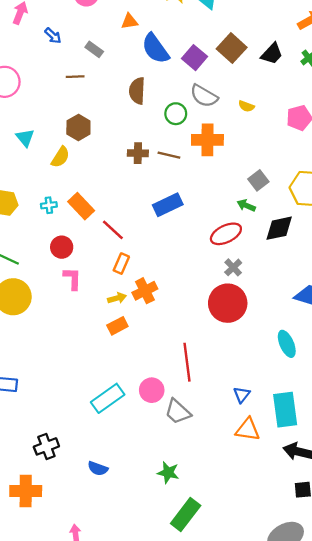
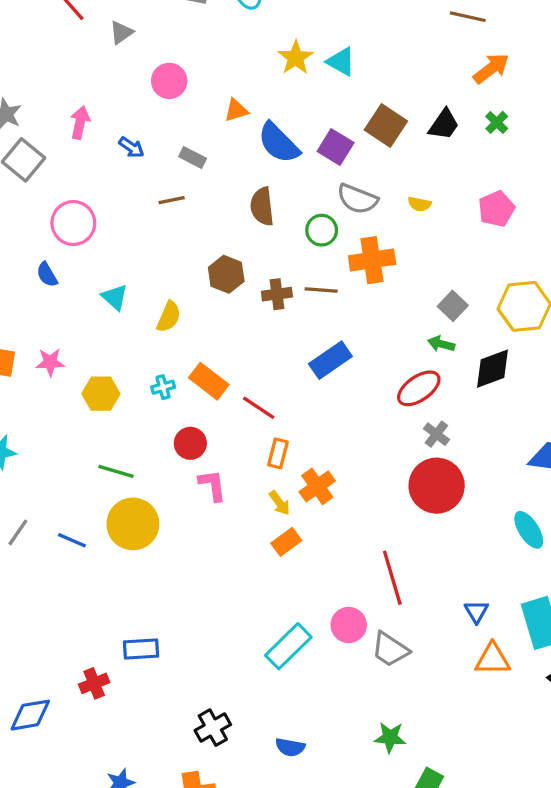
brown hexagon: (78, 127) -> (226, 274), moved
yellow arrow: (117, 298) -> (280, 503), turned 78

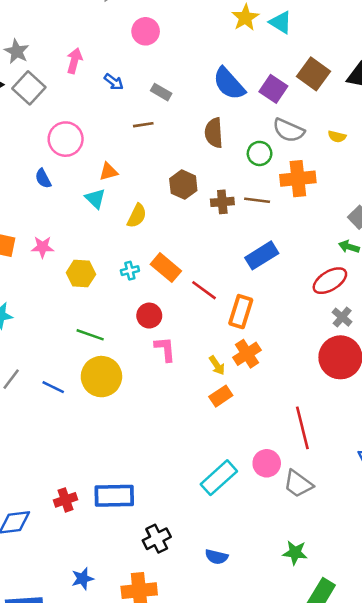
orange triangle: (236, 110) -> (108, 172), moved
orange rectangle: (278, 453) -> (241, 312), moved, size x1.4
blue rectangle: (141, 649) -> (114, 496), moved, size x1.4

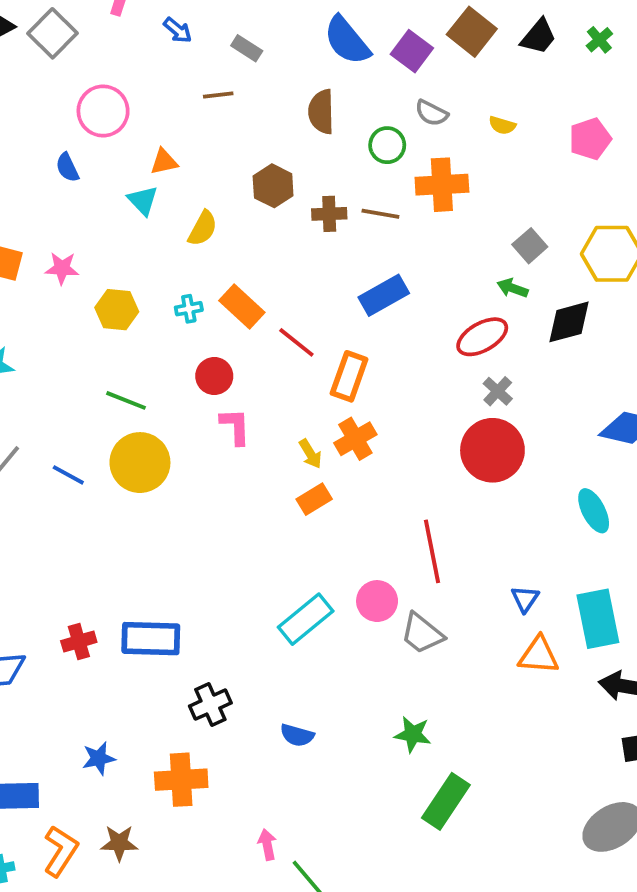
gray semicircle: (289, 130) -> (431, 113), size x0.7

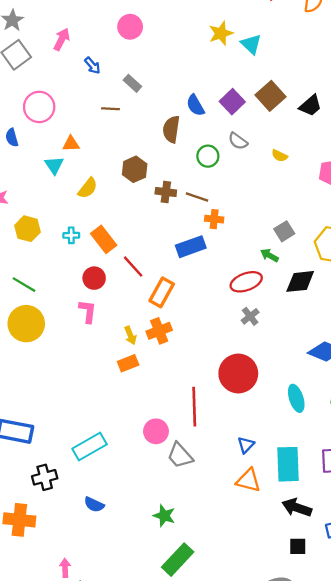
blue semicircle: (347, 40) -> (195, 105), moved, size x0.7
orange cross: (442, 185) -> (214, 219), moved, size x0.6
red circle: (214, 376) -> (94, 278), moved
red circle: (492, 450) -> (238, 373), moved
cyan rectangle: (306, 619) -> (90, 447), moved

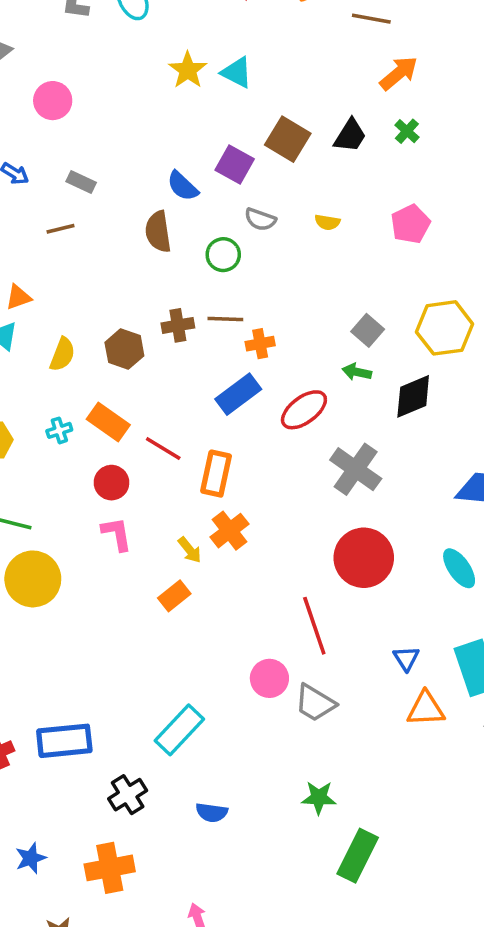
brown hexagon: (135, 169) -> (124, 349), moved
red ellipse: (246, 282) -> (304, 410), moved
gray cross: (250, 316) -> (356, 469), size x1.8
orange rectangle: (128, 363) -> (174, 596), moved

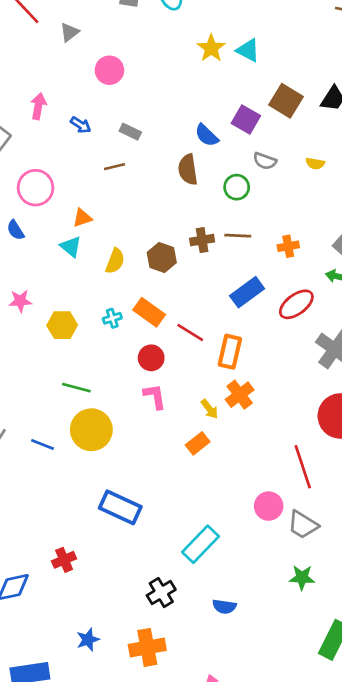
orange cross: (260, 344) -> (288, 246), moved
blue rectangle: (64, 741) -> (120, 507), moved, turned 30
green star: (319, 798) -> (302, 578), moved

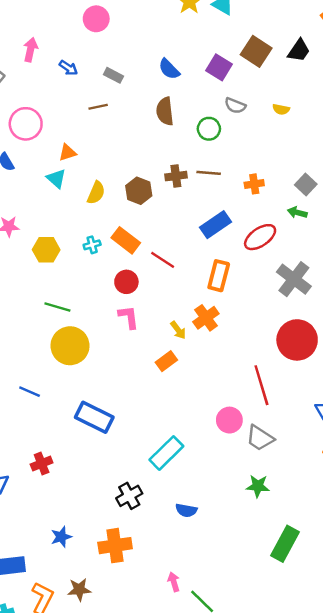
blue semicircle: (207, 135) -> (169, 69), moved
orange rectangle: (230, 352) -> (219, 276), moved
blue line: (42, 445) -> (30, 392), moved

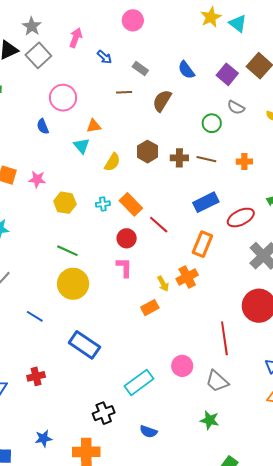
brown semicircle: (165, 111) -> (162, 101), moved, turned 30
orange cross: (254, 184) -> (244, 162), moved
brown hexagon: (139, 191) -> (147, 152), moved
pink circle: (229, 420) -> (182, 366), moved

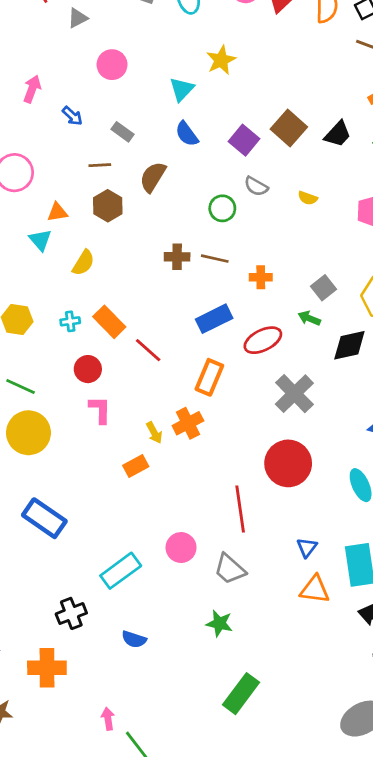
cyan triangle: (238, 23) -> (182, 89), moved, turned 36
brown hexagon: (147, 152) -> (108, 206), moved
orange cross: (244, 162) -> (261, 277), moved
red circle: (127, 238) -> (88, 369), moved

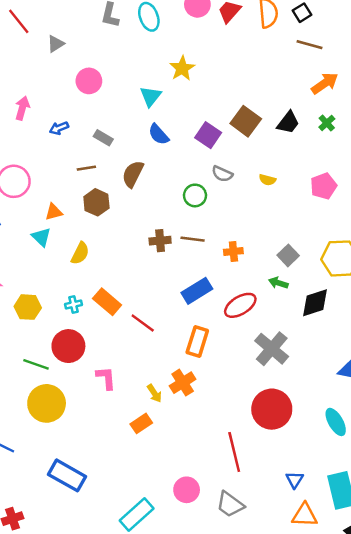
blue arrow: (72, 116) -> (59, 128), turned 120
red circle: (88, 369) -> (68, 346), moved, size x1.4

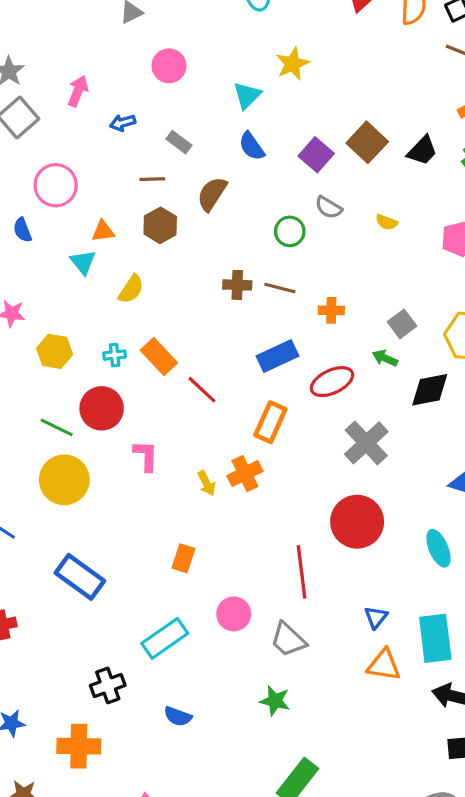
orange rectangle: (141, 423) -> (183, 558), moved, turned -45

